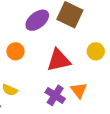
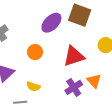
purple cross: (55, 95) -> (74, 87), turned 30

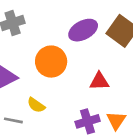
orange circle: (35, 52) -> (51, 62), size x1.5
red triangle: (74, 56) -> (99, 81), size x0.7

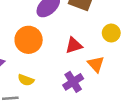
orange triangle: (116, 120) -> (96, 64), moved

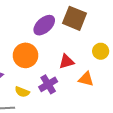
orange triangle: (96, 64) -> (86, 79), turned -35
purple cross: (73, 82) -> (48, 84), moved

